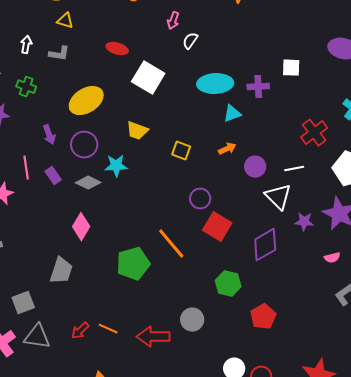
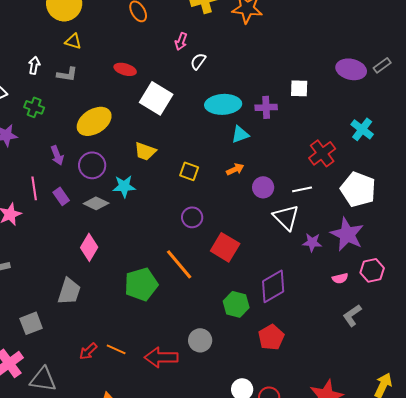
purple circle: (200, 199) -> (192, 217), moved
purple diamond: (265, 245) -> (273, 286), moved
gray triangle: (37, 337) -> (43, 379), moved

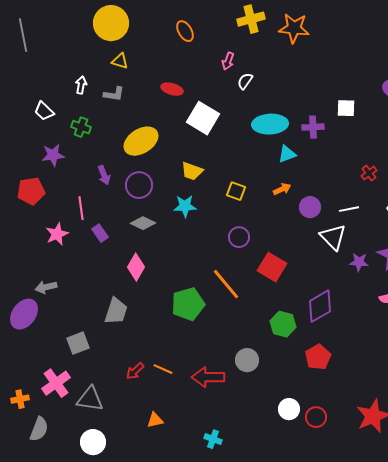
red cross: (322, 153) -> (369, 173), size x0.6
cyan star: (124, 186) -> (185, 206), moved
purple rectangle: (61, 196) -> (100, 233), moved

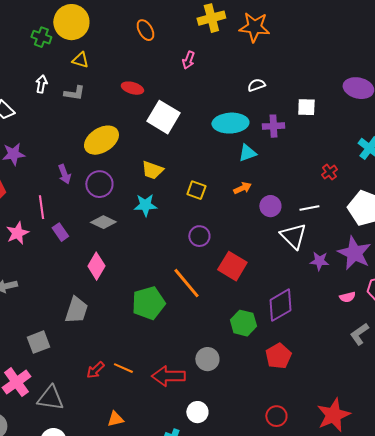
white semicircle: (245, 81) -> (256, 85), moved, turned 36
green cross: (81, 127) -> (41, 37), moved
white circle: (289, 409) -> (197, 412), moved

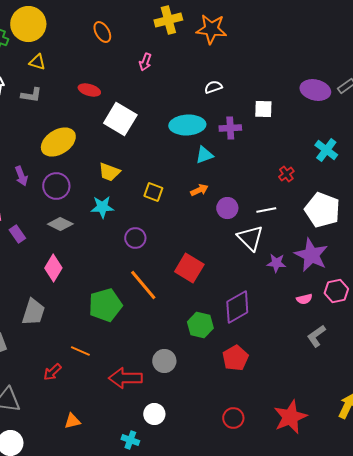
purple circle: (199, 236) -> (135, 238), moved
orange line: (123, 368) -> (80, 351), moved

